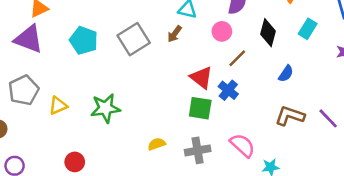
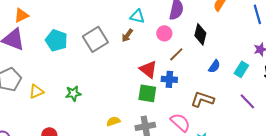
cyan rectangle: (308, 29) -> (241, 69), moved
blue cross: (228, 90) -> (169, 79), turned -35
green star: (105, 108) -> (73, 93), size x0.7
brown L-shape: (290, 116) -> (202, 99), moved

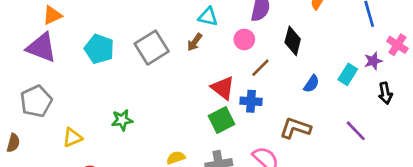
cyan rectangle: (241, 69) -> (348, 74), moved
yellow triangle: (36, 91) -> (72, 138), moved
green square: (147, 93) -> (221, 120), turned -36

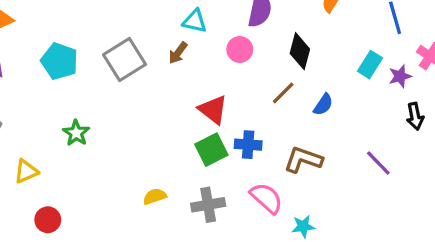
brown line: (260, 68) -> (283, 93), moved
cyan rectangle: (348, 74) -> (370, 65), moved
blue cross: (251, 101) -> (248, 145), moved
green star: (122, 120) -> (76, 133), moved, turned -30

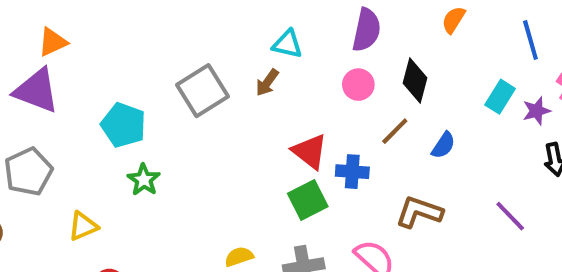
pink circle: (240, 50) -> (358, 85), moved
cyan pentagon: (59, 61) -> (123, 125), moved
blue cross: (248, 145) -> (352, 172), moved

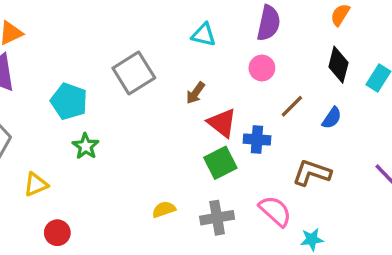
black diamond: (415, 81) -> (338, 65), moved
brown arrow: (267, 83) -> (195, 93), moved

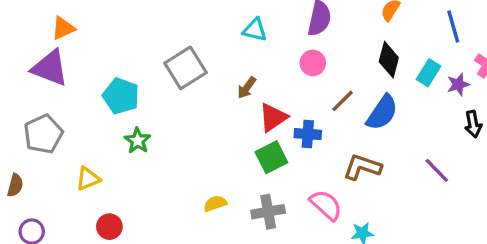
blue semicircle: (332, 118) -> (382, 113), size x1.6
red triangle: (222, 123) -> (273, 117), turned 48

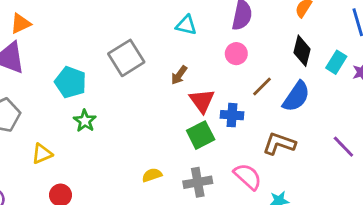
red triangle: (273, 117) -> (202, 101), turned -32

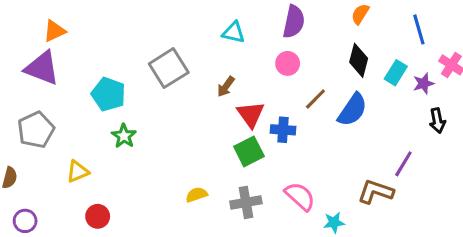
brown L-shape: (279, 144) -> (376, 192), moved
purple line: (343, 147) -> (403, 164), turned 75

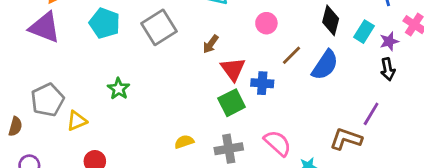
cyan pentagon: (108, 94) -> (105, 23), moved
black arrow: (437, 121) -> (388, 69), moved
gray pentagon: (36, 130) -> (47, 100), moved

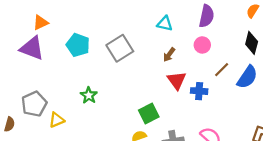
brown arrow: (211, 44) -> (169, 55), moved
green square: (232, 103) -> (149, 114), moved

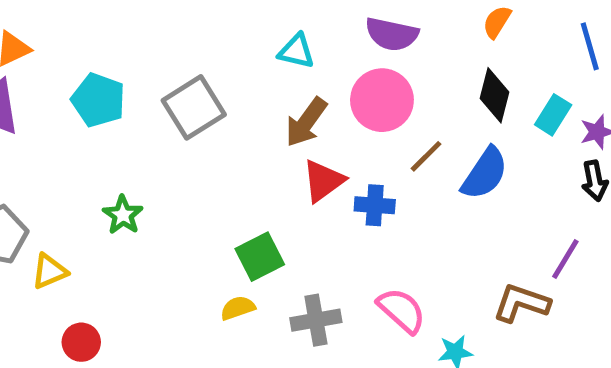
purple semicircle: (207, 16) -> (392, 34), turned 90
pink circle: (202, 45) -> (382, 100), size x1.6
brown arrow: (169, 55) -> (306, 122), size x1.5
red triangle: (177, 80) -> (323, 181), turned 30

